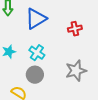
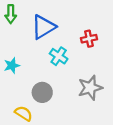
cyan cross: (37, 53) -> (59, 56), moved

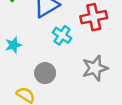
red cross: (89, 39) -> (94, 17), size x1.5

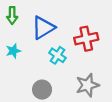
cyan star: (13, 45) -> (13, 51), moved

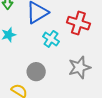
red cross: (86, 39) -> (78, 23), turned 30

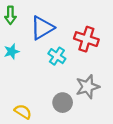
gray circle: (36, 72) -> (63, 103), moved

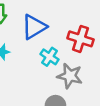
gray star: (88, 87) -> (70, 76), moved, turned 30

